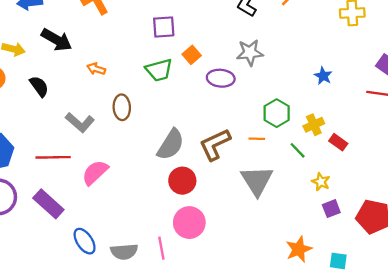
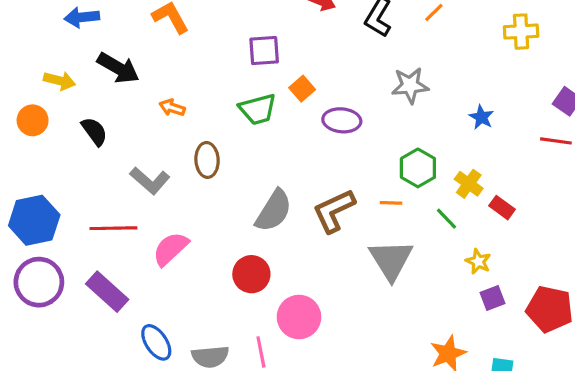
gray star: (250, 53) -> (410, 85), moved
yellow cross: (314, 125) -> (469, 184), turned -30
red circle: (182, 181) -> (251, 274), moved

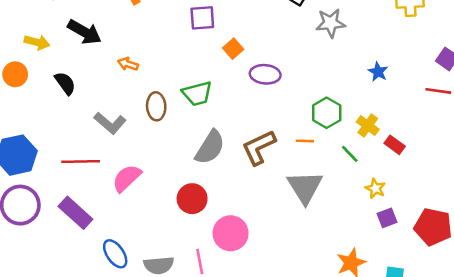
gray star: (410, 85) -> (331, 23), moved
green trapezoid: (258, 109) -> (197, 94), moved

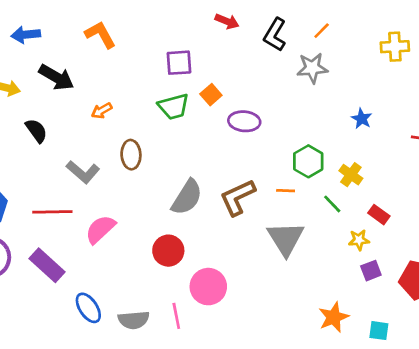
orange arrow: (128, 64) -> (102, 111), turned -48
green trapezoid: (197, 94) -> (174, 107), moved
red rectangle: (395, 145) -> (379, 215), moved
yellow star: (375, 188) -> (359, 240), turned -30

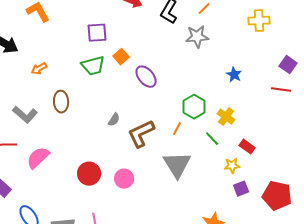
purple ellipse: (244, 121) -> (146, 77), turned 45
orange line: (286, 191) -> (177, 129), turned -64
gray semicircle: (187, 197) -> (114, 120), moved, size x0.5
pink circle: (208, 287) -> (124, 179), moved, size x0.7

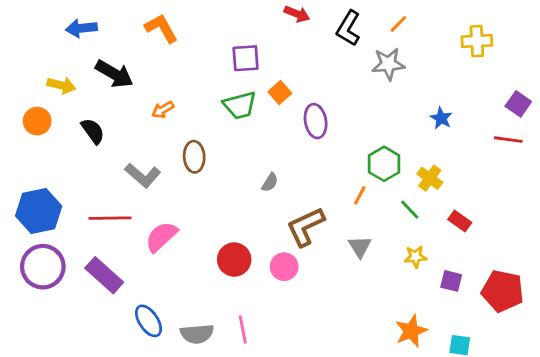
purple ellipse: (146, 77) -> (316, 121), turned 30
brown L-shape: (141, 134) -> (306, 227), moved
gray triangle: (177, 165) -> (360, 247), size x0.6
yellow star: (232, 166) -> (415, 257), moved
purple square: (241, 189) -> (451, 281), turned 35

